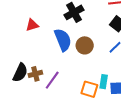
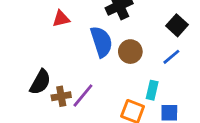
brown cross: (35, 74) -> (61, 96), moved
cyan rectangle: (104, 82) -> (152, 90), moved

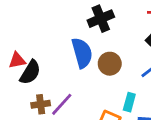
red triangle: (61, 19) -> (17, 60), moved
black semicircle: (40, 82) -> (30, 72), moved

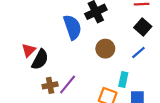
blue semicircle: (82, 53) -> (72, 27), moved
red triangle: (17, 60) -> (29, 50), turned -32

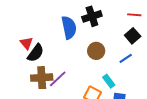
red triangle: (29, 50) -> (26, 43), turned -32
cyan rectangle: (123, 80) -> (109, 81), turned -56
brown cross: (50, 85) -> (42, 78), size x1.5

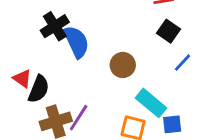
black cross: (92, 16) -> (55, 26), moved
blue line: (126, 58) -> (183, 63), moved
cyan rectangle: (109, 81) -> (151, 103), size x1.5

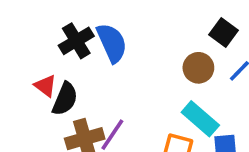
black cross: (55, 26) -> (76, 41), moved
brown circle: (123, 65) -> (198, 68), moved

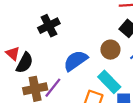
black cross: (76, 41) -> (49, 26), moved
blue semicircle: (112, 43) -> (76, 61), moved, turned -105

